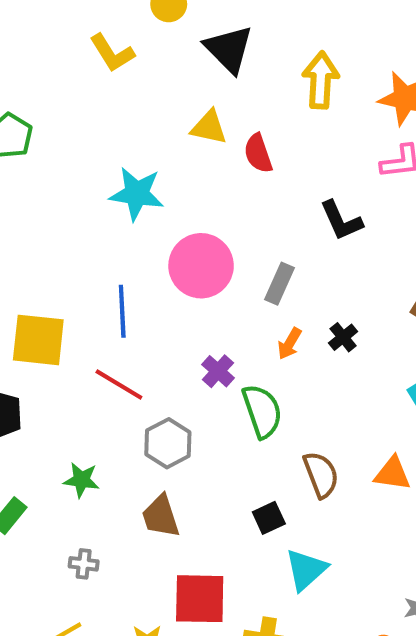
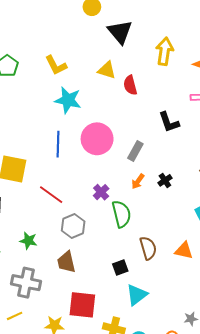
yellow L-shape: (112, 53) -> (56, 65), moved
blue line: (122, 311) -> (58, 144), moved
gray cross: (84, 564) -> (26, 283), size x2.0

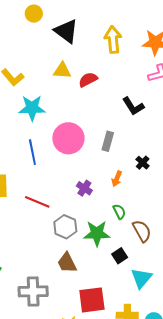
red semicircle: (130, 85) -> (88, 80), turned 90
orange arrow: (138, 181) -> (117, 179), moved
green semicircle: (121, 214) -> (119, 212), moved, size x0.6
green star: (28, 241) -> (97, 233), moved, size x1.5

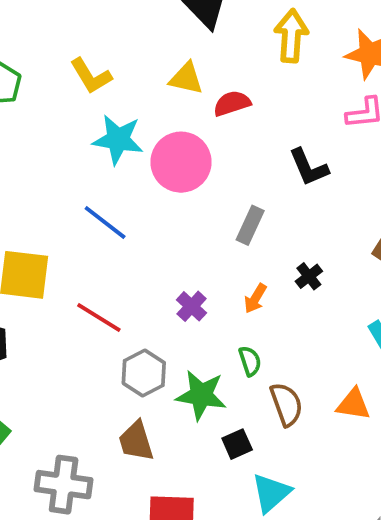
pink circle: (68, 138) -> (181, 162), moved
blue line: (32, 152) -> (105, 222), turned -50

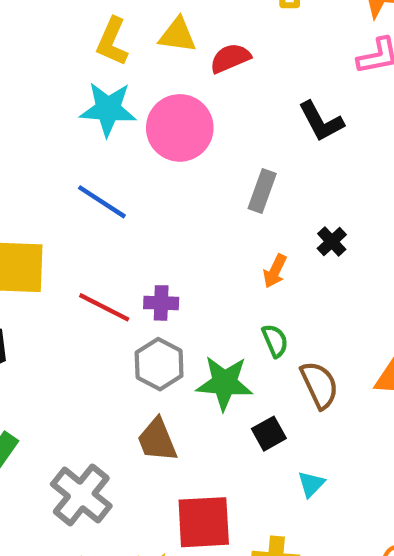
yellow L-shape: (91, 76) -> (112, 42), moved, turned 60
purple cross: (192, 306) -> (161, 303), moved, turned -36
gray cross: (64, 485) -> (81, 495), turned 36
cyan triangle: (271, 493) -> (311, 484), size x0.6

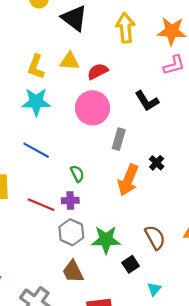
pink circle: (180, 128) -> (92, 108), moved
orange arrow: (275, 271) -> (128, 180), size x1.8
green semicircle: (275, 341) -> (77, 174), moved

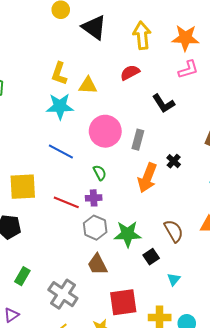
yellow triangle: (70, 61) -> (88, 85), moved
red semicircle: (98, 71) -> (130, 73), moved
pink circle: (92, 108) -> (105, 131), moved

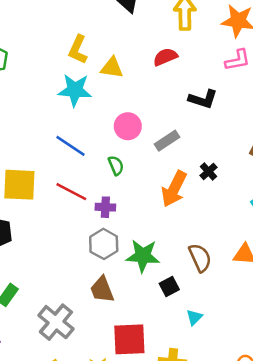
black L-shape: (163, 103) -> (203, 99), turned -45
pink circle: (105, 131) -> (128, 126), size x0.7
gray rectangle: (138, 140) -> (167, 141), turned 36
green semicircle: (100, 173) -> (116, 165), moved
red line: (66, 202) -> (71, 192), moved

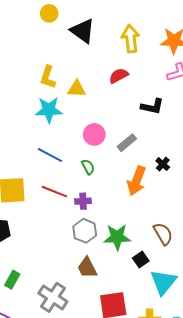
cyan triangle: (194, 317) -> (163, 282), size x2.0

